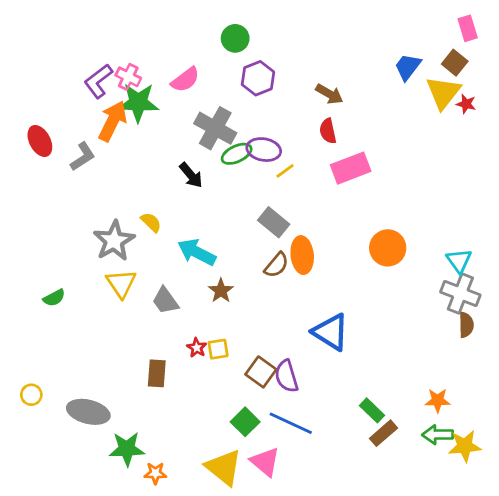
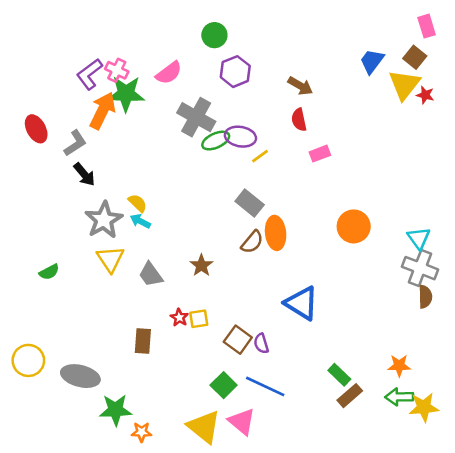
pink rectangle: (351, 168) -> (320, 154), size x0.6
black arrow: (191, 175) -> (84, 174), moved
cyan arrow: (197, 252) -> (140, 221), moved, size x0.6
purple semicircle: (286, 376) -> (261, 344), size x0.7
yellow circle: (31, 395) -> (28, 360), size x1.6

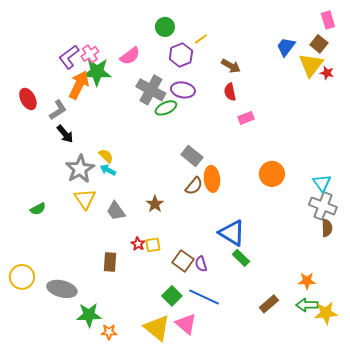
pink cross: (117, 70) -> (90, 54), turned 30
purple ellipse: (240, 137) -> (183, 90), moved
yellow line: (260, 156) -> (201, 39), moved
green rectangle: (339, 375) -> (241, 258), moved

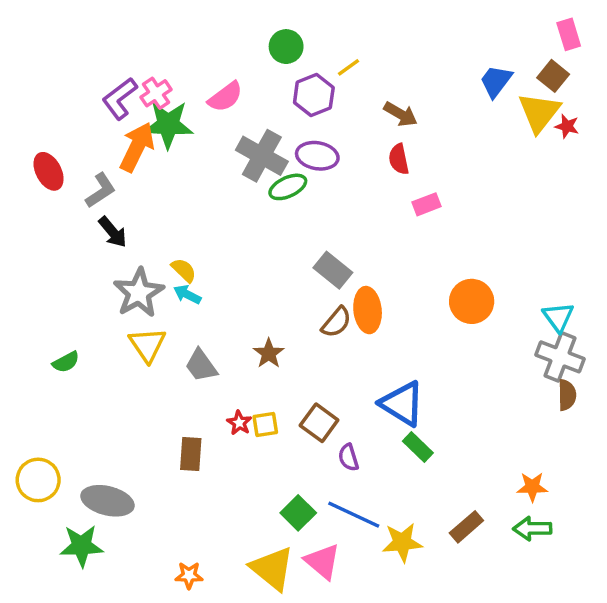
brown square: (183, 261) -> (319, 423), moved
yellow star: (326, 313) -> (402, 542), moved
green star: (89, 315) -> (81, 546), moved

